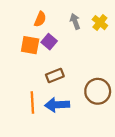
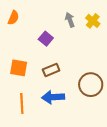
orange semicircle: (40, 19) -> (13, 18), moved
orange square: (30, 45) -> (19, 68), moved
orange line: (32, 103) -> (22, 103), moved

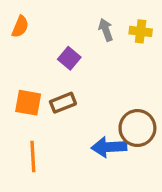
yellow cross: (93, 21) -> (141, 31), turned -32
brown rectangle: (51, 70) -> (63, 103), moved
blue arrow: (53, 97) -> (109, 147), moved

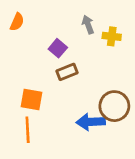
yellow cross: (141, 31) -> (112, 36), moved
orange square: (28, 103) -> (32, 100), moved
brown rectangle: (63, 103) -> (67, 72), moved

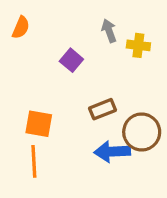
brown rectangle: (67, 72) -> (102, 109), moved

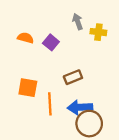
orange semicircle: (21, 27) -> (25, 38), moved, turned -98
brown circle: (142, 132) -> (89, 124), moved
orange line: (34, 161) -> (50, 104), moved

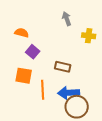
yellow cross: (98, 32) -> (89, 36), moved
purple square: (51, 42) -> (33, 52), moved
brown rectangle: (73, 77) -> (63, 67), turned 35

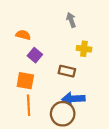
yellow cross: (89, 36) -> (84, 49), moved
orange line: (43, 90) -> (29, 105), moved
brown circle: (77, 107) -> (63, 114), moved

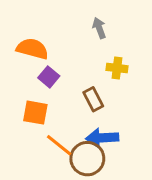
orange semicircle: (23, 35) -> (32, 49), size x1.5
brown rectangle: (67, 71) -> (93, 99), turned 49
orange line: (29, 105) -> (59, 145), moved, turned -48

